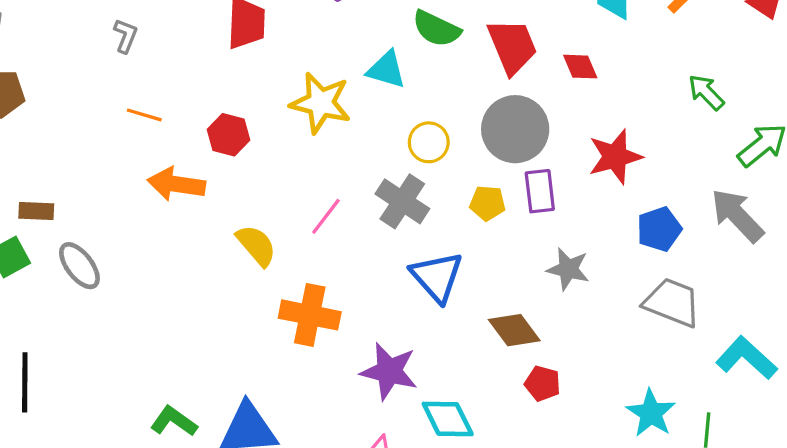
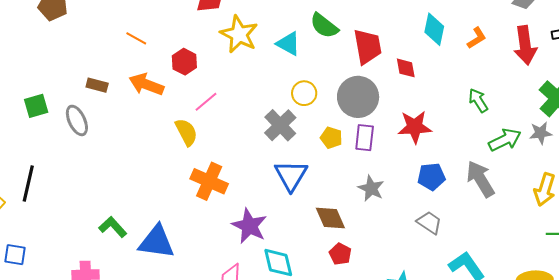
yellow star: (321, 103) -> (239, 34), moved
brown rectangle: (36, 211) -> (97, 85), moved
pink line: (326, 216) -> (206, 102), moved
gray trapezoid: (672, 302) -> (429, 223), size x0.7

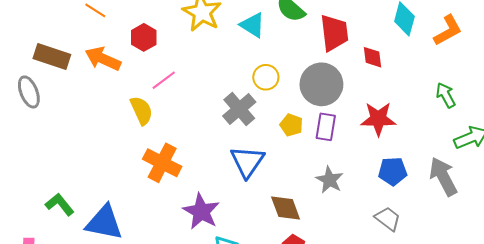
orange L-shape: (477, 38) -> (448, 30), size x1.4
brown rectangle: (97, 85) -> (52, 57), size x1.6

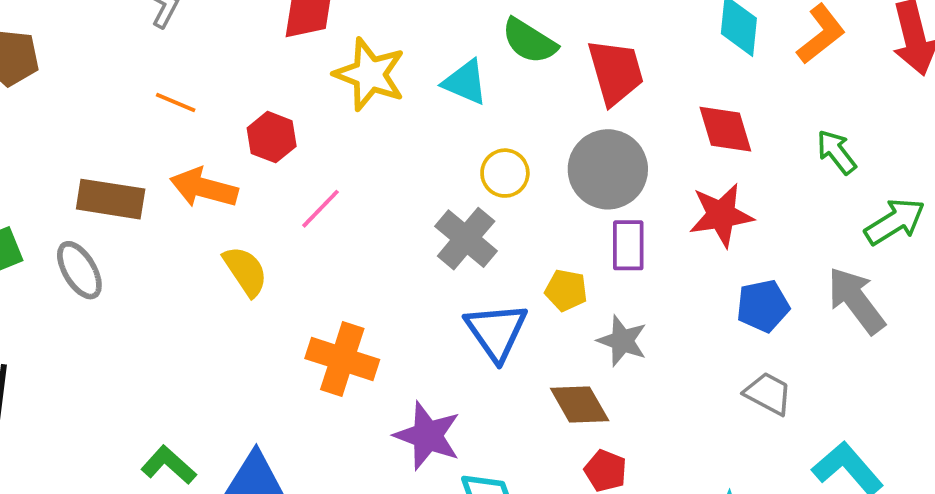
red diamond: (373, 57) -> (725, 129), moved, size x1.4
yellow semicircle: (142, 110) -> (245, 271), moved
yellow pentagon: (291, 125) -> (566, 290), moved
gray star: (330, 180) -> (622, 341), moved

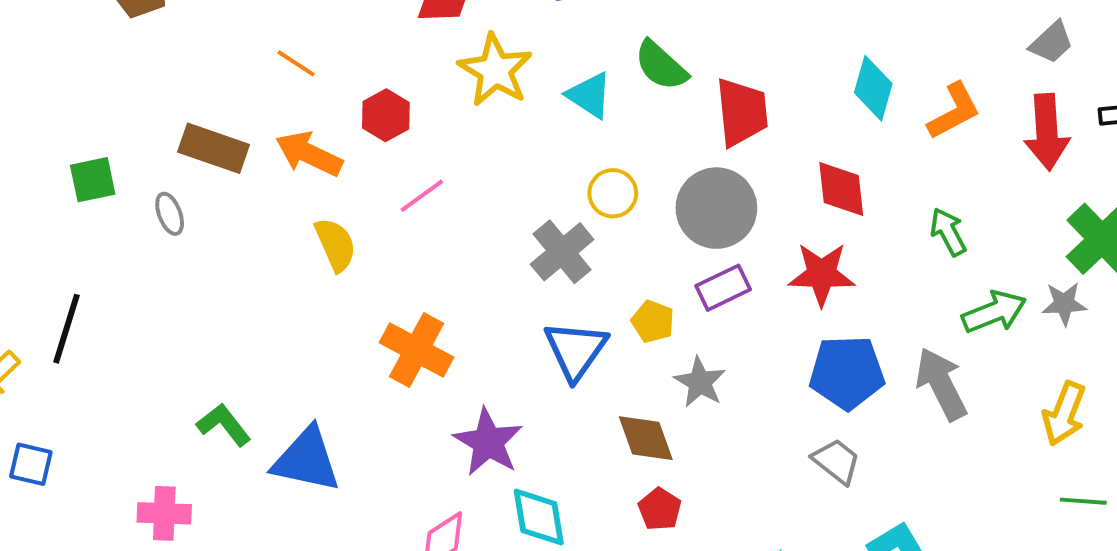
purple rectangle: (628, 245) -> (723, 288), turned 54
gray ellipse: (79, 270) -> (170, 214), size x0.7
blue pentagon: (763, 306) -> (847, 373), size x1.4

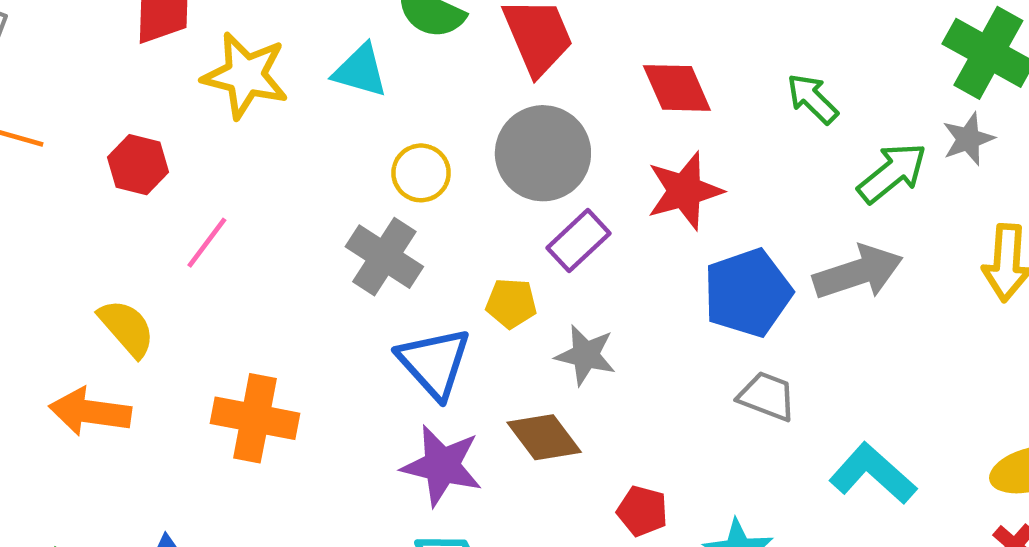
orange arrow: (309, 154) -> (90, 412), moved
gray arrow: (941, 384) -> (858, 272), turned 116
purple star: (488, 442) -> (442, 466), moved
red pentagon: (660, 509) -> (642, 511), moved

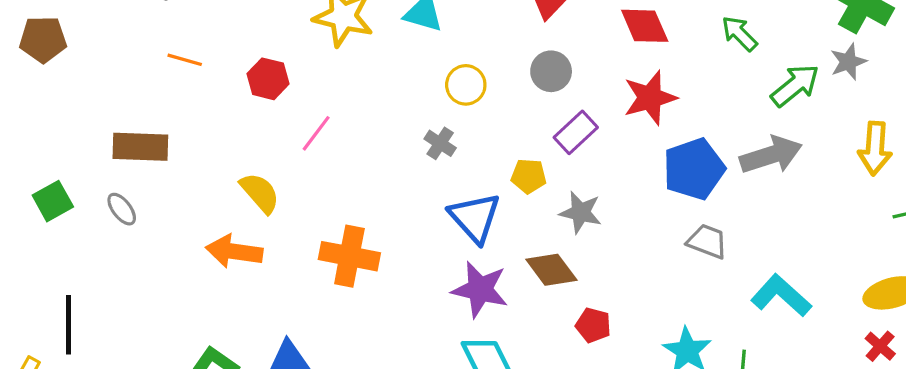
gray circle: (543, 153) -> (551, 71), size x0.6
gray cross: (384, 257) -> (440, 143), size x0.6
red pentagon: (642, 511) -> (593, 325), moved

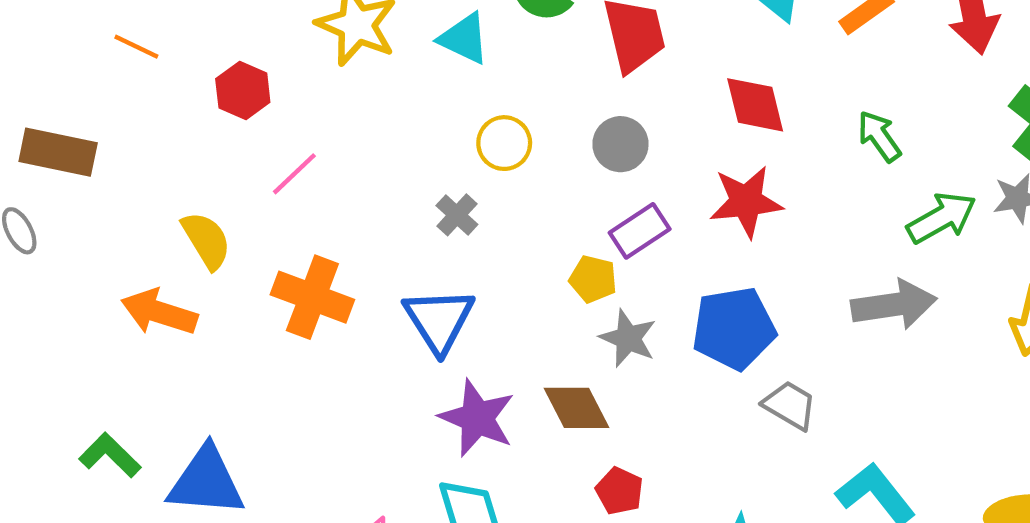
blue pentagon: (694, 169) -> (734, 328), moved
yellow pentagon: (529, 176) -> (593, 279), moved
blue triangle: (475, 218) -> (439, 320), moved
orange cross: (349, 256) -> (312, 297), moved

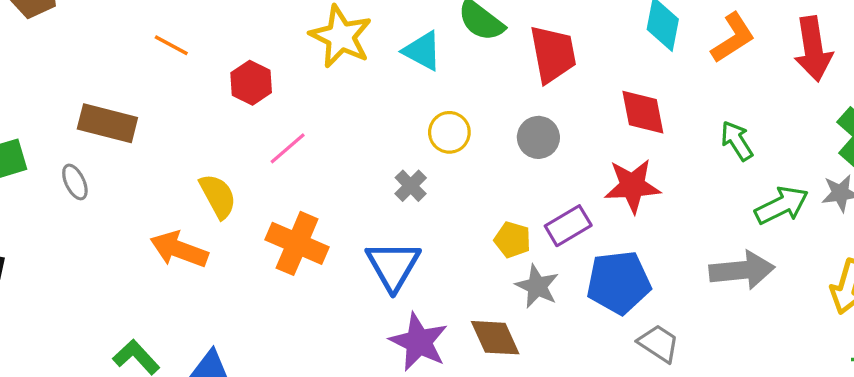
purple rectangle: (640, 231) -> (568, 226), moved

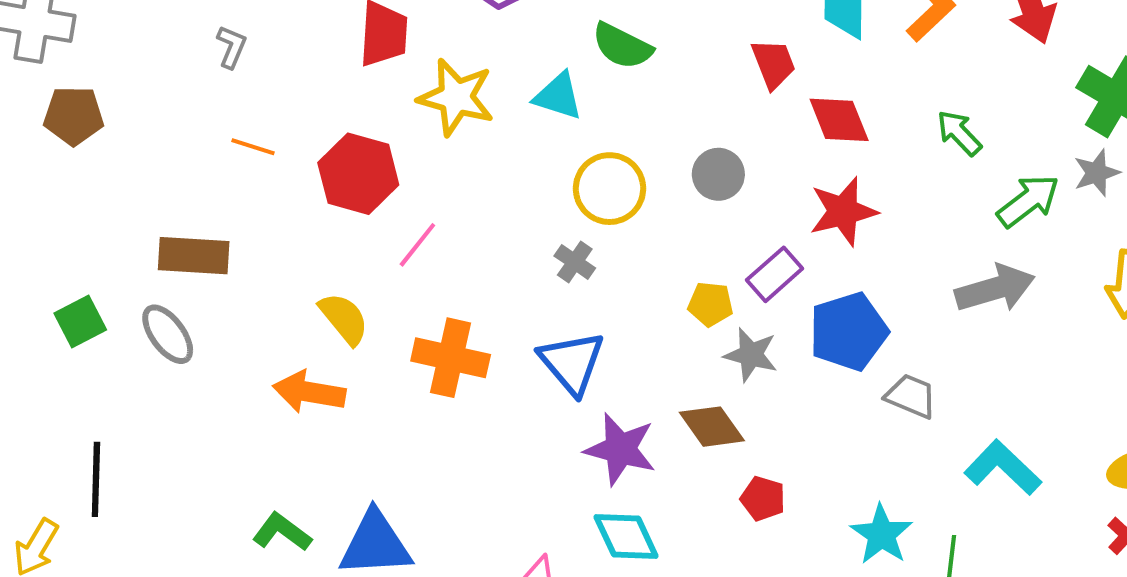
red trapezoid: (553, 54) -> (773, 64), moved, size x0.7
red hexagon: (251, 83) -> (358, 174), size x1.5
yellow circle: (449, 132) -> (609, 189), size x1.4
gray ellipse: (75, 182) -> (168, 334), size x1.4

